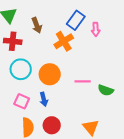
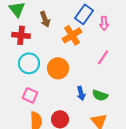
pink line: (83, 81) -> (103, 57), moved, turned -56
green semicircle: (106, 90) -> (100, 95), moved
blue arrow: (44, 99) -> (81, 93), moved

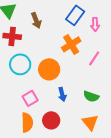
orange cross: (72, 35) -> (71, 44), moved
blue arrow: (81, 93) -> (62, 94), moved
pink square: (30, 95) -> (30, 98), moved, turned 35

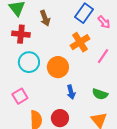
pink arrow: (95, 24) -> (104, 22), turned -40
pink square: (30, 98) -> (20, 96), moved

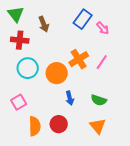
orange cross: (80, 42) -> (79, 59), moved

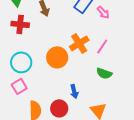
cyan circle: (28, 68) -> (21, 62), moved
blue arrow: (70, 98) -> (74, 91), moved
green semicircle: (99, 100) -> (104, 73), moved

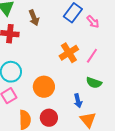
orange circle: (57, 57) -> (44, 87), moved
blue arrow: (74, 91) -> (78, 101), moved

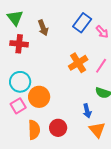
orange circle: (44, 87) -> (39, 97), moved

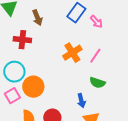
red cross: (19, 44) -> (22, 40), moved

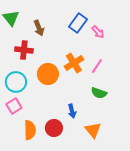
orange circle: (33, 87) -> (48, 74), moved
blue arrow: (81, 101) -> (72, 111), moved

